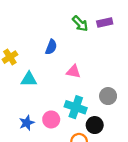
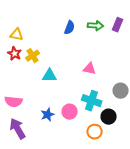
purple rectangle: (105, 22) -> (118, 25), turned -56
green arrow: (80, 24) -> (96, 26), turned -42
blue semicircle: (51, 47) -> (70, 28), moved

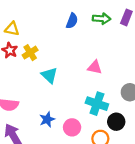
cyan triangle: (50, 76) -> (49, 75), turned 42
pink circle: (70, 112) -> (72, 127), moved

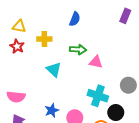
green arrow: (101, 19) -> (78, 50), moved
yellow cross: (30, 53) -> (44, 39), moved, turned 32

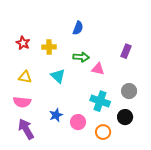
purple rectangle: (125, 16) -> (126, 51), moved
yellow triangle: (19, 26) -> (25, 77), moved
red star: (17, 46) -> (23, 43), moved
black circle: (116, 113) -> (125, 117), moved

